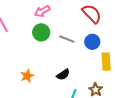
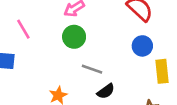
gray line: (67, 39) -> (92, 69), moved

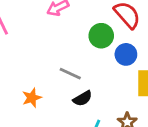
green circle: (74, 37) -> (101, 36), moved

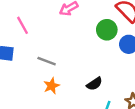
gray line: (70, 74) -> (47, 61), moved

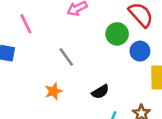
gray line: (47, 61) -> (66, 57), moved, turned 30

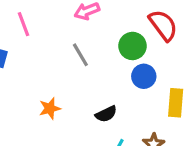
blue circle: (140, 51) -> (144, 76), moved
gray line: (66, 57) -> (80, 55), moved

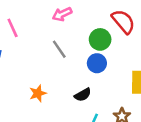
blue circle: (144, 76) -> (97, 63), moved

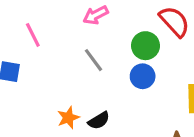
black semicircle: (83, 95) -> (99, 121), moved

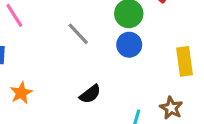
orange star: (68, 118) -> (21, 93), moved

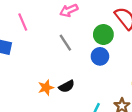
orange star: (21, 93) -> (46, 88), moved

